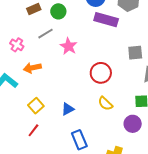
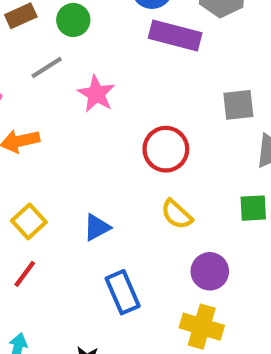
purple circle: (133, 124) -> (210, 271), moved

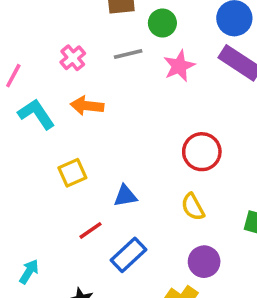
pink star: (96, 94) -> (179, 66), moved
red line: (25, 274) -> (90, 230), moved
blue rectangle: (123, 292) -> (128, 255), turned 52

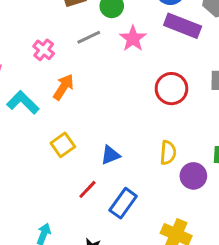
orange arrow: (87, 106) -> (63, 87), turned 128
red circle: (202, 152) -> (171, 89), moved
yellow semicircle: (193, 207) -> (168, 153), turned -135
purple circle: (204, 262) -> (193, 176), moved

